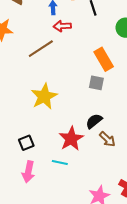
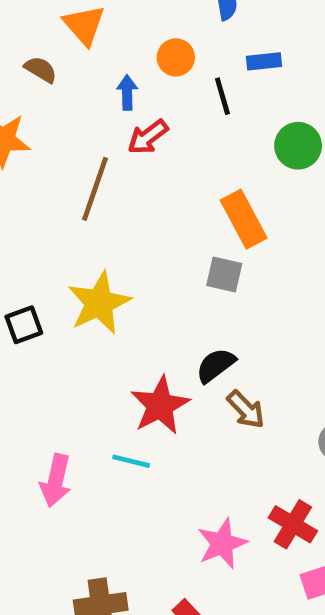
red arrow: (62, 26) -> (148, 137), turned -36
brown line: (41, 49) -> (95, 189), turned -40
black square: (26, 143) -> (24, 325), moved

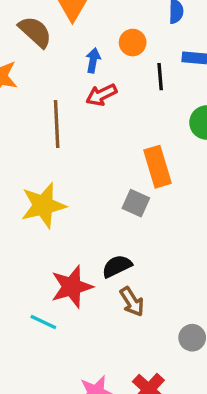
brown semicircle: (41, 70) -> (35, 32), size x1.5
brown line: (95, 189) -> (57, 124), turned -33

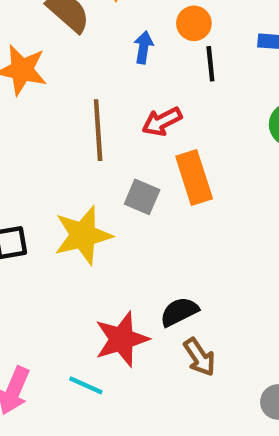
black line: (160, 77) -> (210, 64), moved
red arrow: (101, 95) -> (162, 122), moved
orange rectangle: (158, 167) -> (194, 178), moved
gray square: (136, 203) -> (142, 197), moved

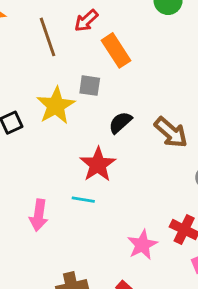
gray square: (142, 197) -> (90, 86), moved
black semicircle: (179, 312) -> (120, 123), moved
brown arrow: (199, 357) -> (171, 132), moved, size x1.4

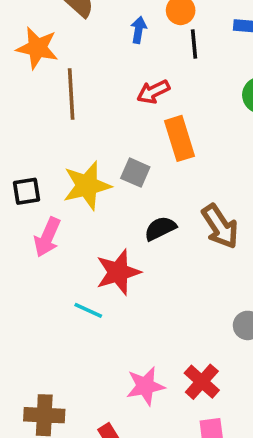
brown line: (47, 37) -> (71, 94), moved
brown arrow: (171, 132) -> (220, 226), moved
pink arrow: (39, 215) -> (47, 237), moved

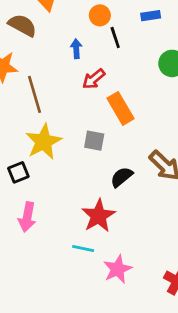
blue arrow: (139, 30) -> (76, 49), moved
yellow star: (87, 186) -> (43, 142), moved
pink arrow: (47, 237) -> (27, 217), moved
pink star: (145, 386) -> (118, 269), moved

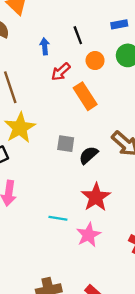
orange circle: (100, 15) -> (95, 61), moved
blue rectangle: (151, 16) -> (119, 24), moved
gray square: (94, 141) -> (66, 144), moved
red star: (98, 216) -> (96, 197), moved

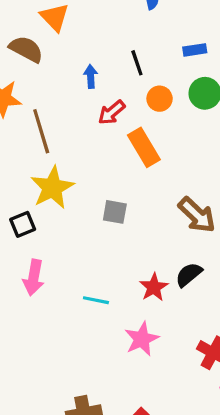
black semicircle: (88, 155) -> (189, 275), moved
red star: (96, 197) -> (154, 287), size x0.7
cyan line: (58, 218) -> (96, 300), moved

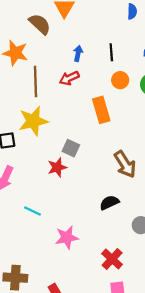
red arrow: (112, 112) -> (69, 78), moved
red star: (154, 287) -> (57, 167), moved
cyan line: (96, 300) -> (33, 211), moved

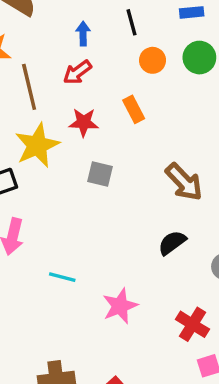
orange rectangle: (101, 110) -> (134, 109), size x0.7
red star: (57, 167) -> (84, 122), moved, turned 30

